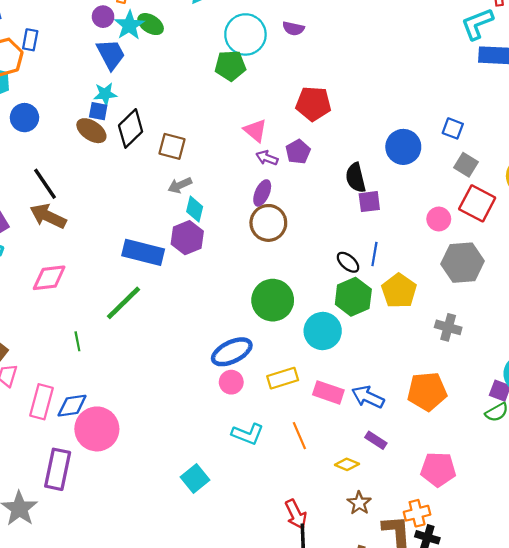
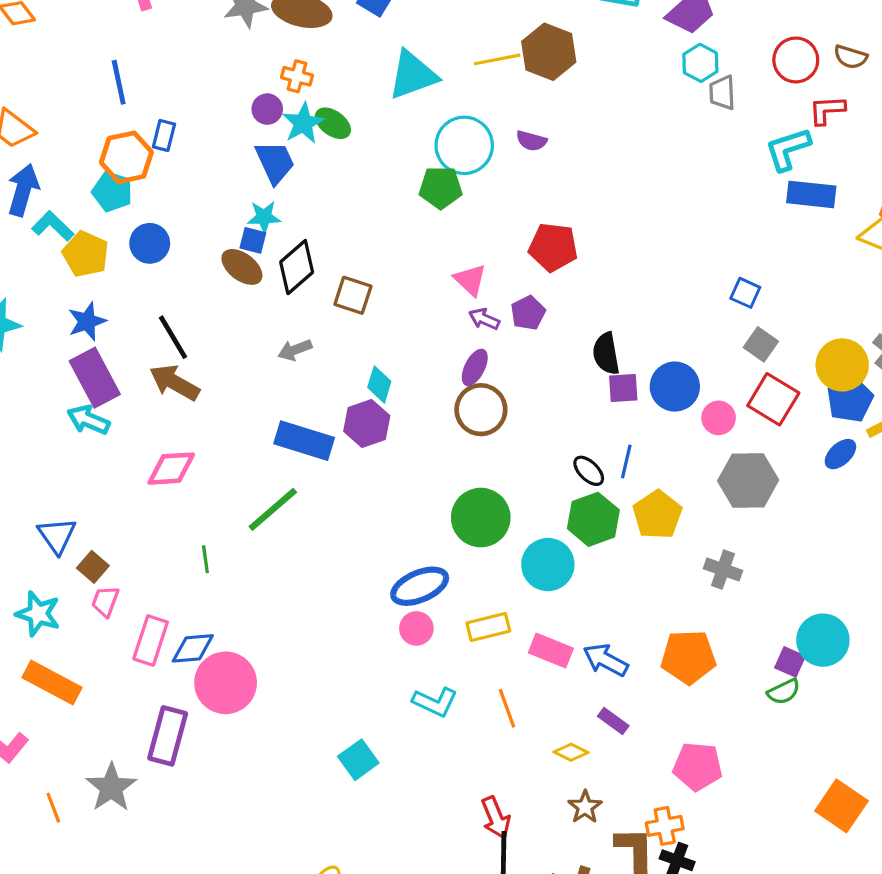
blue circle: (403, 147) -> (675, 387), moved
gray arrow: (180, 185) -> (295, 350), moved

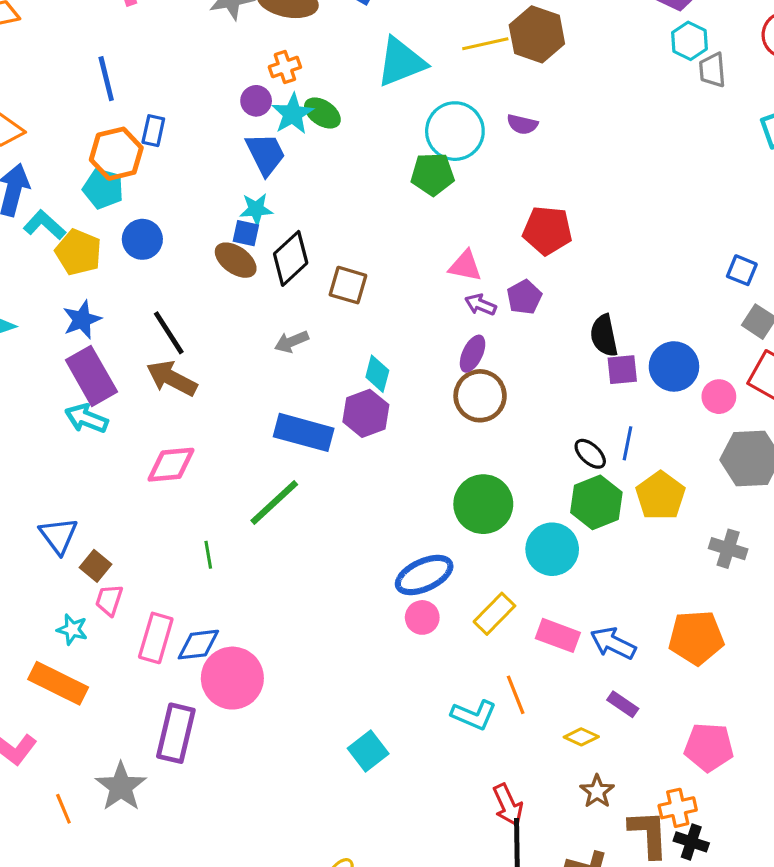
orange cross: (297, 76) -> (285, 67), turned -32
pink triangle: (470, 280) -> (465, 266), turned -30
cyan star: (38, 614) -> (72, 629), moved, size x0.7
yellow rectangle: (488, 627) -> (494, 614), turned -30
cyan L-shape: (435, 702) -> (474, 715), moved

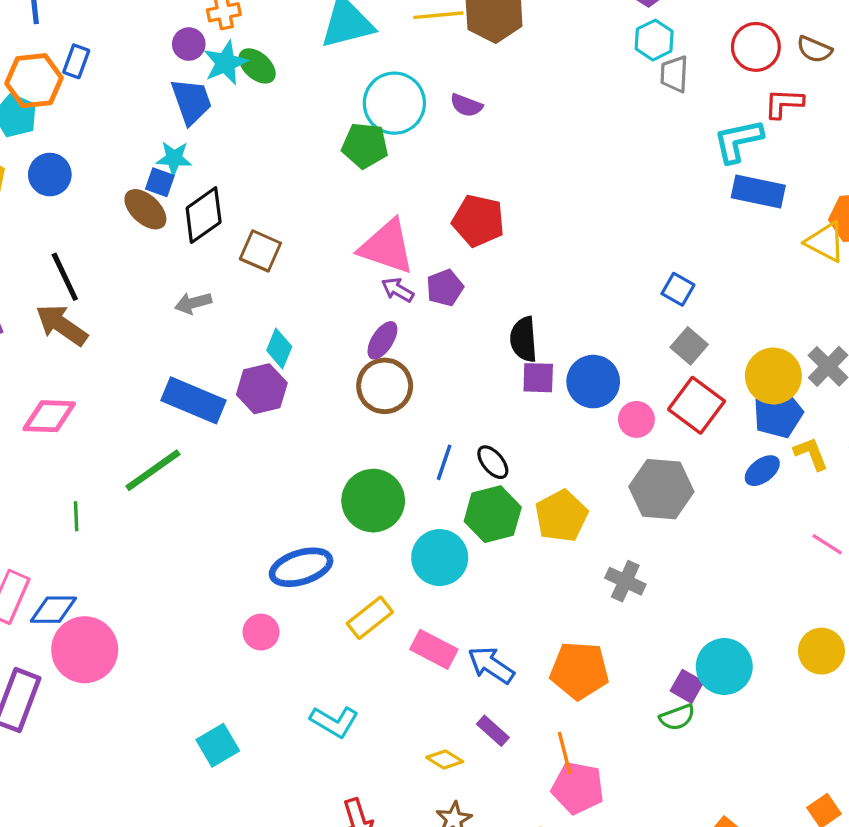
pink triangle: (465, 266) -> (387, 247), size x1.6
blue line: (628, 443) -> (444, 462), moved
pink circle: (422, 617) -> (261, 632), moved
orange line: (516, 695) -> (565, 753), moved

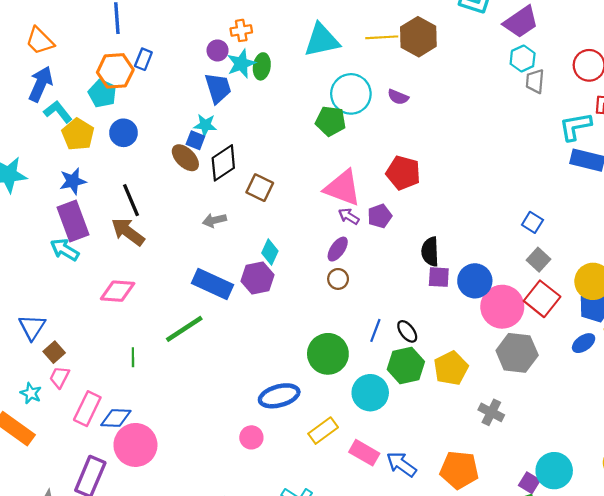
green ellipse: (257, 66) -> (262, 66), turned 55
brown circle: (385, 386) -> (338, 279), size x0.6
pink circle: (636, 419) -> (502, 307), size x1.8

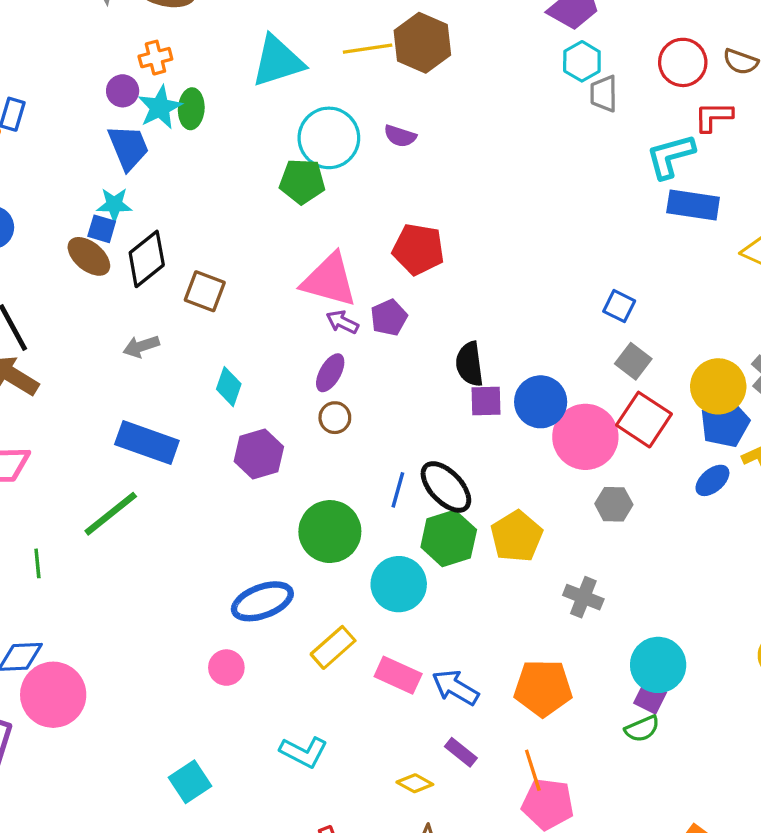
purple hexagon: (257, 278) -> (259, 454), moved
black ellipse: (407, 331) -> (446, 487), size x1.6
gray hexagon: (517, 353) -> (614, 504), size x0.6
cyan circle: (554, 471) -> (658, 665), moved

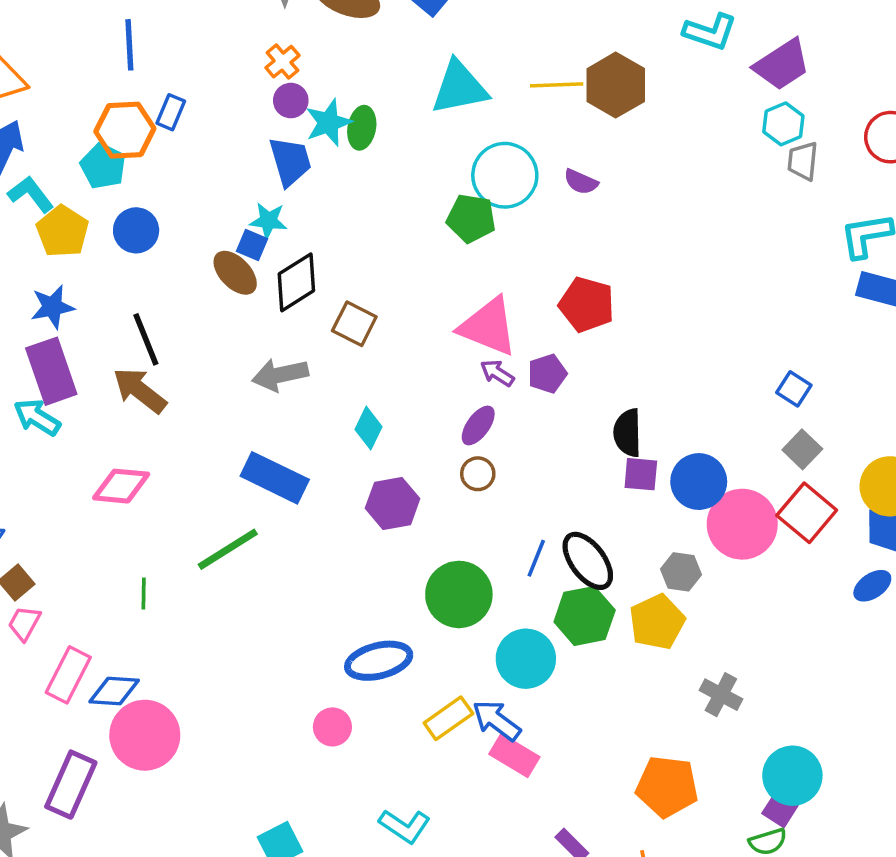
orange cross: (155, 58) -> (283, 62), moved, turned -32
gray arrow: (141, 346) -> (280, 375), size x1.4
gray hexagon: (614, 504) -> (681, 572), moved
blue arrow: (455, 687) -> (496, 720), moved

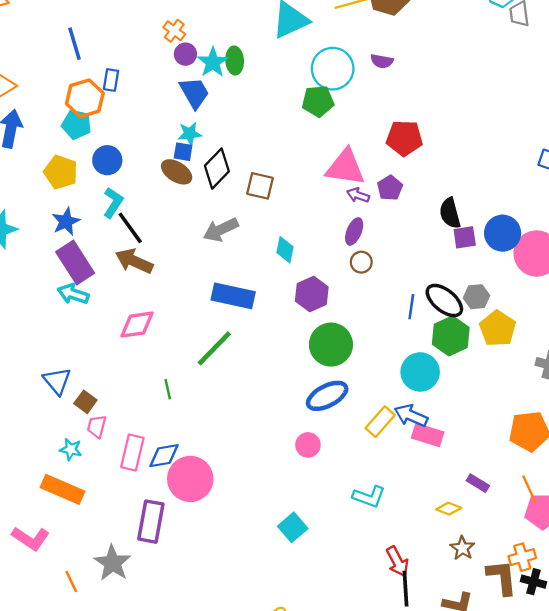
cyan L-shape: (31, 194) -> (113, 203), moved, turned 84
gray hexagon: (681, 572) -> (476, 297), moved
green circle: (459, 594) -> (331, 345), moved

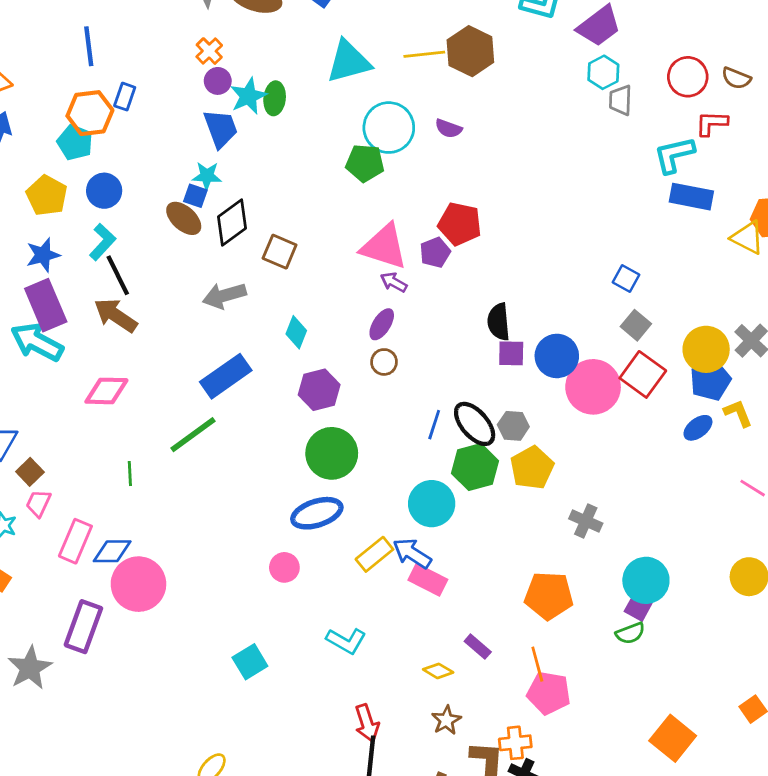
purple pentagon: (390, 188) -> (435, 252), moved
cyan arrow: (73, 294) -> (37, 342), size x1.4
blue rectangle: (233, 296) -> (226, 376), turned -57

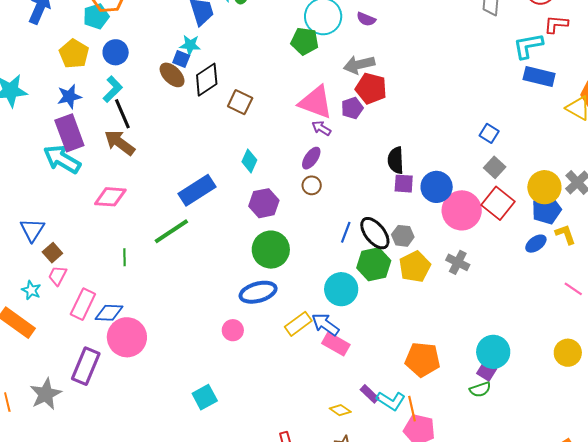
cyan pentagon: (75, 142) -> (96, 16), turned 30
gray arrow: (224, 295) -> (359, 65), moved
gray cross: (586, 521) -> (458, 262), moved
cyan L-shape: (346, 641) -> (391, 401), moved

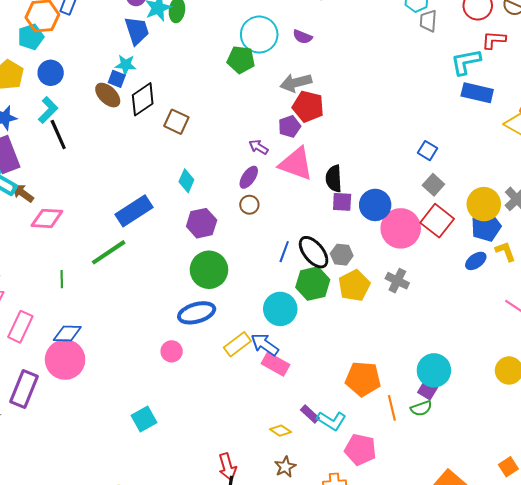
pink triangle: (316, 102) -> (296, 164), moved
brown arrow: (120, 143) -> (23, 193), moved, size x0.7
blue diamond: (109, 313) -> (67, 333), moved
orange line: (412, 409) -> (392, 408), moved

